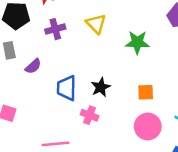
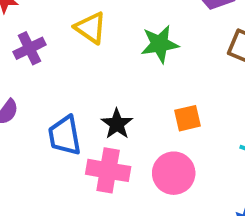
pink cross: (89, 115) -> (108, 170), size x1.5
pink circle: (148, 126) -> (174, 173), moved

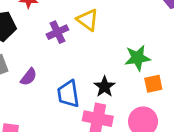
green star: (160, 44) -> (137, 58), moved
purple cross: (29, 48) -> (57, 32), moved

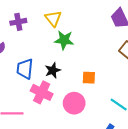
purple cross: (57, 32) -> (18, 22), moved
green star: (137, 58) -> (64, 40), moved

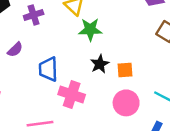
black star: (53, 70) -> (100, 64), moved
pink circle: (74, 103) -> (126, 103), moved

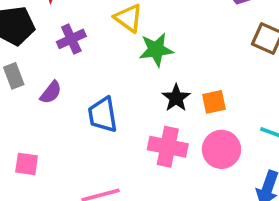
pink cross: (72, 95) -> (168, 147), moved

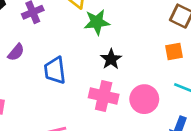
orange square: (214, 102) -> (174, 52), moved

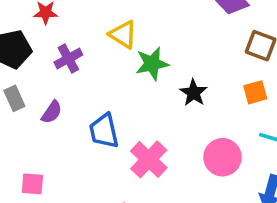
black star: (111, 59) -> (193, 93), moved
pink cross: (104, 96) -> (149, 159), moved, turned 36

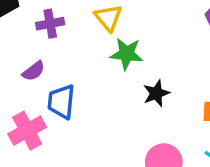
purple semicircle: (52, 112) -> (34, 71), moved
pink cross: (149, 159) -> (27, 131), moved

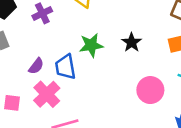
green star: (127, 54) -> (91, 45), moved
purple semicircle: (34, 71) -> (36, 66), moved

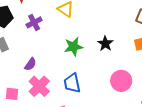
blue trapezoid: (65, 67) -> (72, 83), moved

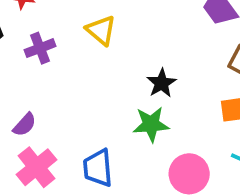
black star: (105, 44) -> (162, 83), moved
green star: (73, 47) -> (151, 124), moved

